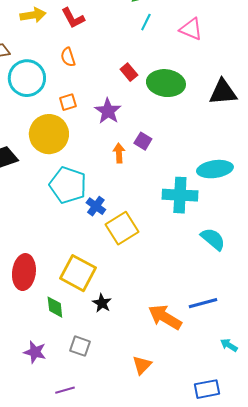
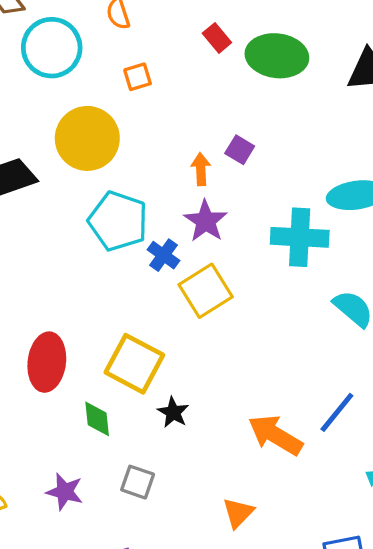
orange square: (68, 102) -> (138, 77), moved
purple star: (108, 111) -> (206, 221), moved
blue line: (203, 303) -> (337, 412), turned -36

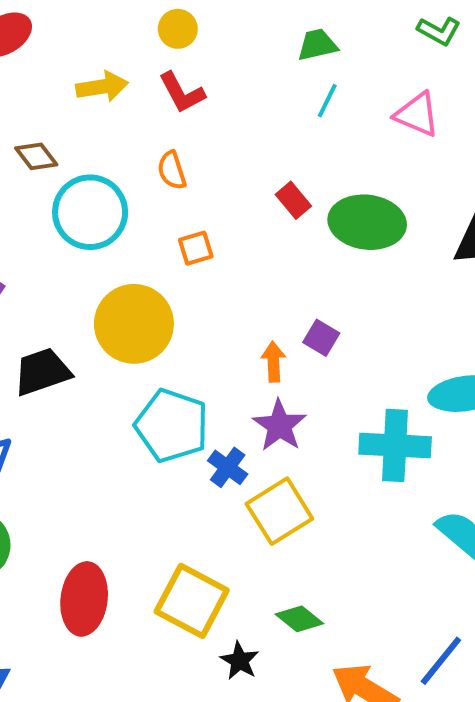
green diamond: (97, 419) -> (299, 619), moved, turned -45

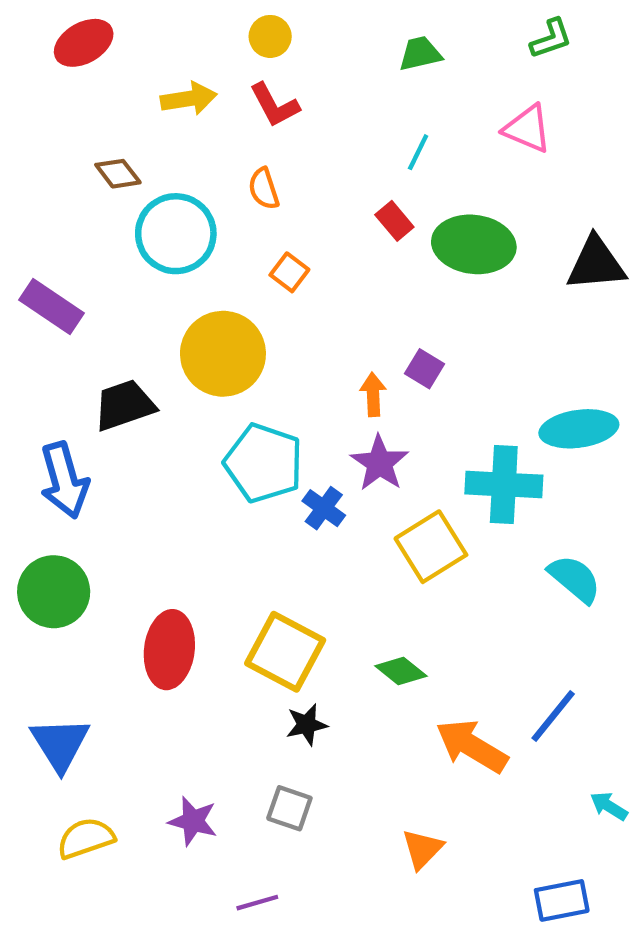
green L-shape: (439, 31) -> (551, 39), turned -48
cyan line: (327, 101) -> (418, 152), moved
orange square: (196, 248) -> (289, 272), turned -36
yellow square: (279, 511) -> (431, 547), moved
black star: (240, 661) -> (307, 725), moved, turned 30

